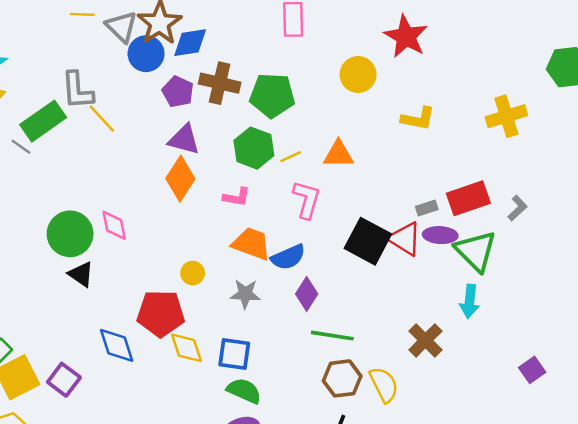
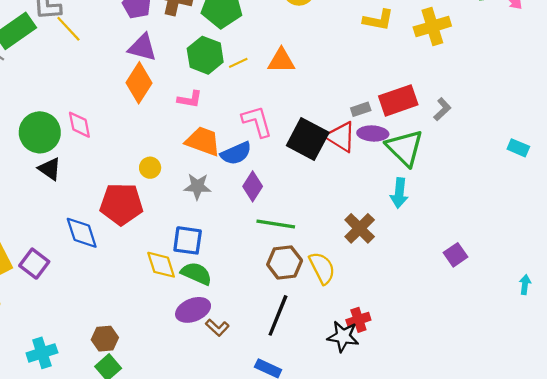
yellow L-shape: (418, 119) -> (378, 20), moved
pink L-shape: (307, 200) -> (257, 121), moved, turned -32
yellow diamond: (186, 348) -> (161, 265), moved

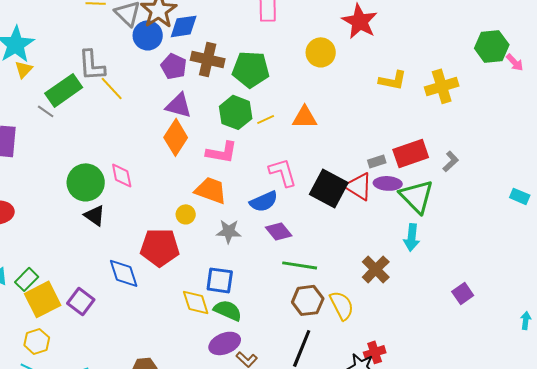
pink L-shape: (190, 99) -> (222, 152), size x1.4
orange trapezoid: (203, 141) -> (211, 190), moved
purple diamond: (253, 186) -> (279, 231), turned -72

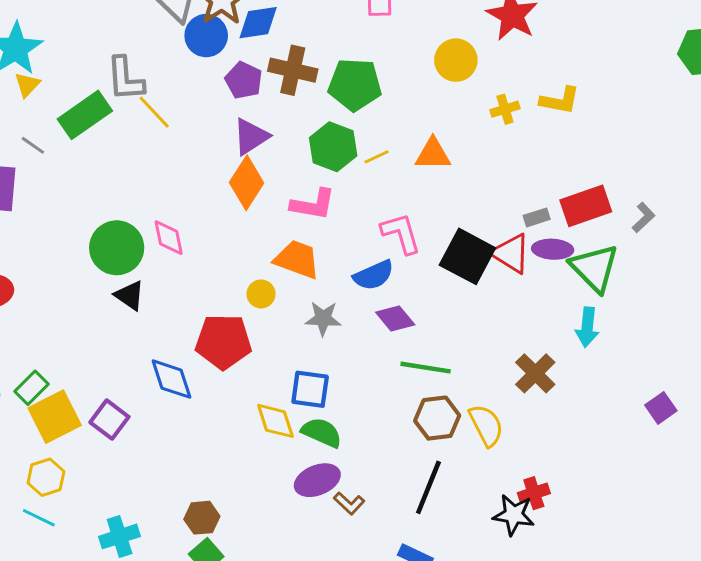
yellow cross: (442, 86) -> (505, 109), moved, size x0.6
purple triangle: (179, 105) -> (251, 137), turned -48
gray line: (46, 111) -> (33, 145), moved

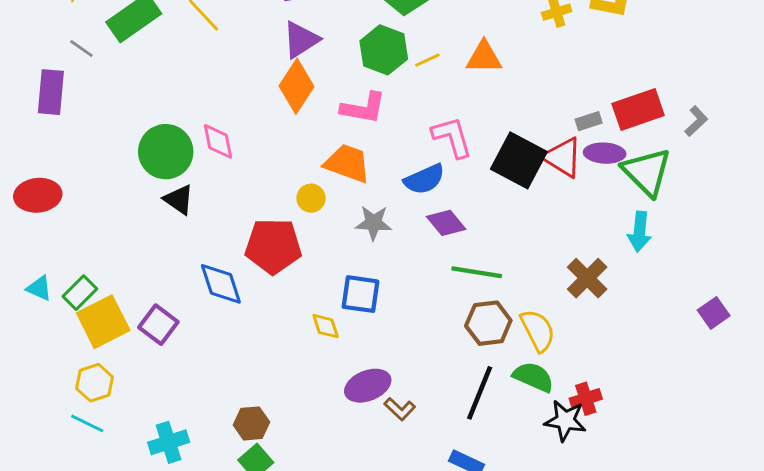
yellow diamond: (275, 421) -> (326, 326), size x0.7
green semicircle: (322, 433) -> (533, 377), moved

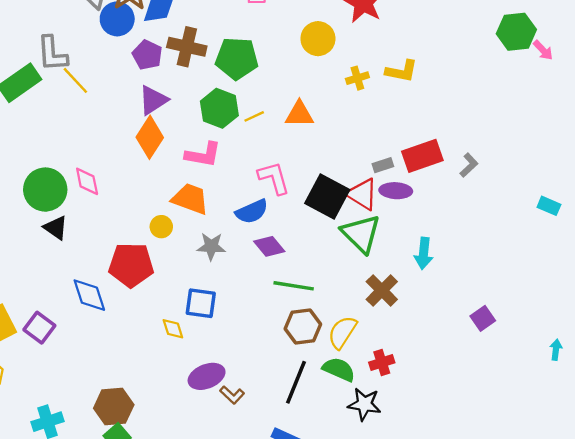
green triangle: (647, 172) -> (361, 234), moved
yellow semicircle: (538, 330) -> (342, 332), turned -120
red cross: (586, 399) -> (382, 362), moved
brown hexagon: (251, 423) -> (114, 407), size x1.4

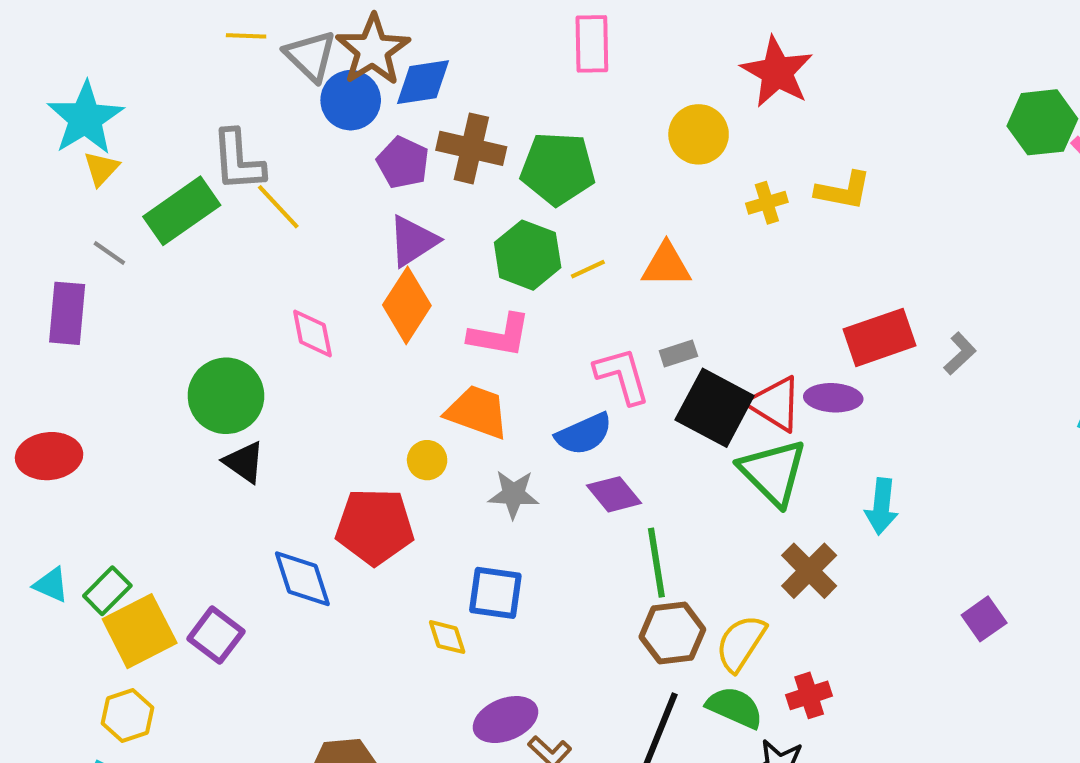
gray rectangle: (383, 165) -> (678, 354), moved
pink diamond: (87, 181) -> (312, 333), moved
green line: (294, 286) -> (656, 563), turned 72

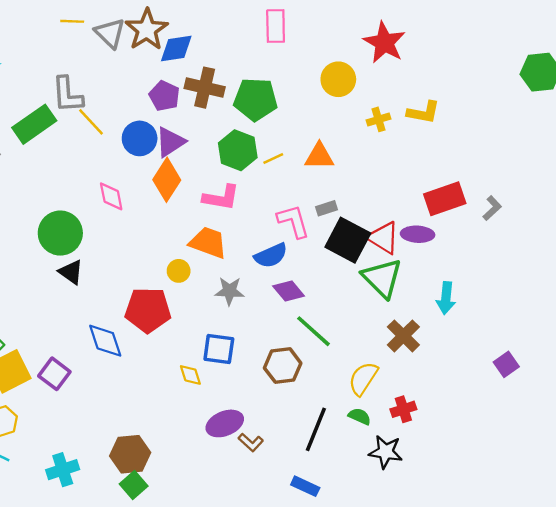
blue circle: (351, 100) -> (140, 138), moved
green line: (656, 563) -> (313, 331), turned -39
brown hexagon: (672, 633) -> (283, 366), moved
green semicircle: (735, 707) -> (360, 416), size x0.7

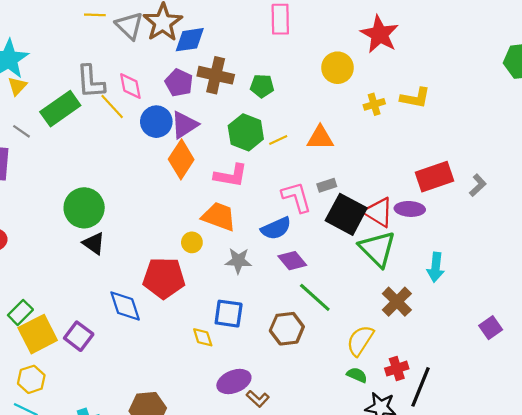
green pentagon: (255, 99) -> (262, 86), size x0.6
pink diamond: (111, 196) -> (130, 86), moved
black line: (316, 429) -> (421, 387), moved

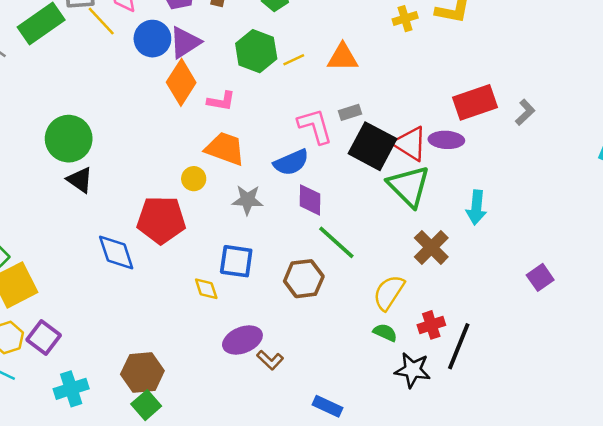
pink L-shape: (231, 176) -> (221, 101), moved, size x0.7
purple diamond: (292, 261) -> (310, 200), turned 40
purple square: (79, 336) -> (44, 337), moved

